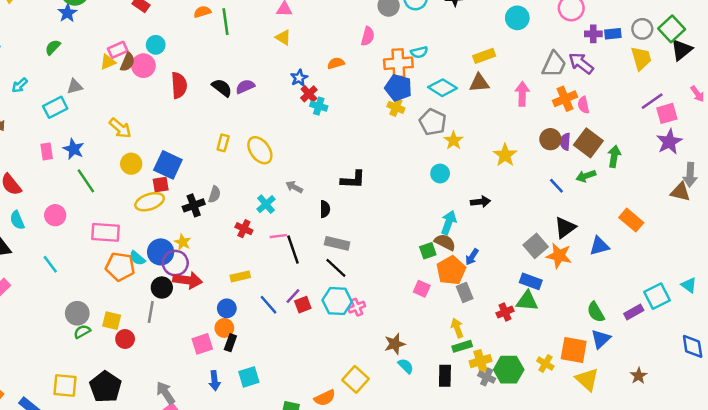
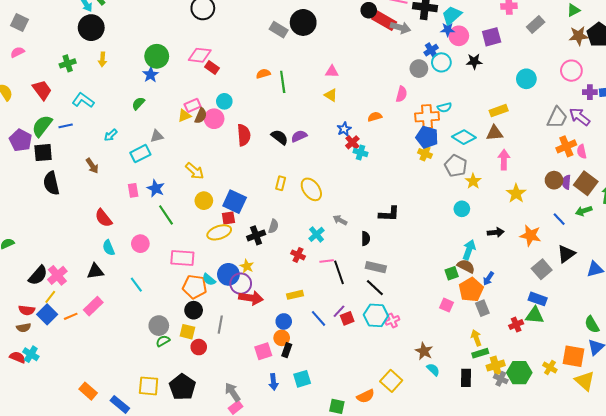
pink arrow: (522, 94) -> (504, 160), moved
orange star: (559, 256) -> (530, 235), moved
black circle: (162, 288) -> (194, 310), moved
brown star: (395, 344) -> (424, 351), turned -30

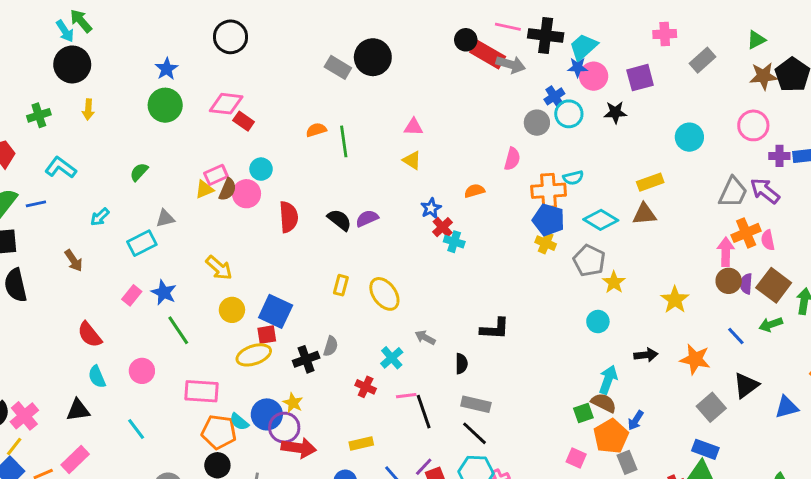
blue star: (151, 75) -> (167, 69), moved
pink arrow: (504, 160) -> (726, 252), moved
pink rectangle: (133, 190) -> (132, 295), turned 48

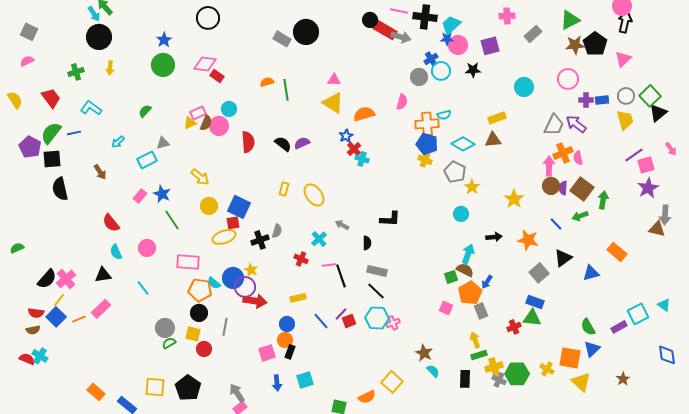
green triangle: (756, 40) -> (570, 20), size x1.5
yellow triangle: (412, 160) -> (333, 103), size x1.6
orange semicircle: (474, 191) -> (364, 114), moved, size x1.5

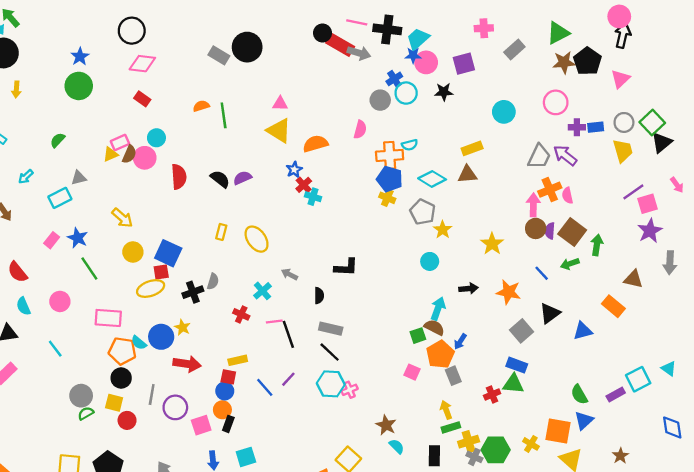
pink diamond: (205, 64) -> (142, 64), moved
brown triangle: (657, 229) -> (633, 279), moved
purple circle: (245, 287) -> (175, 407), moved
red square: (349, 321) -> (228, 377), moved, turned 32

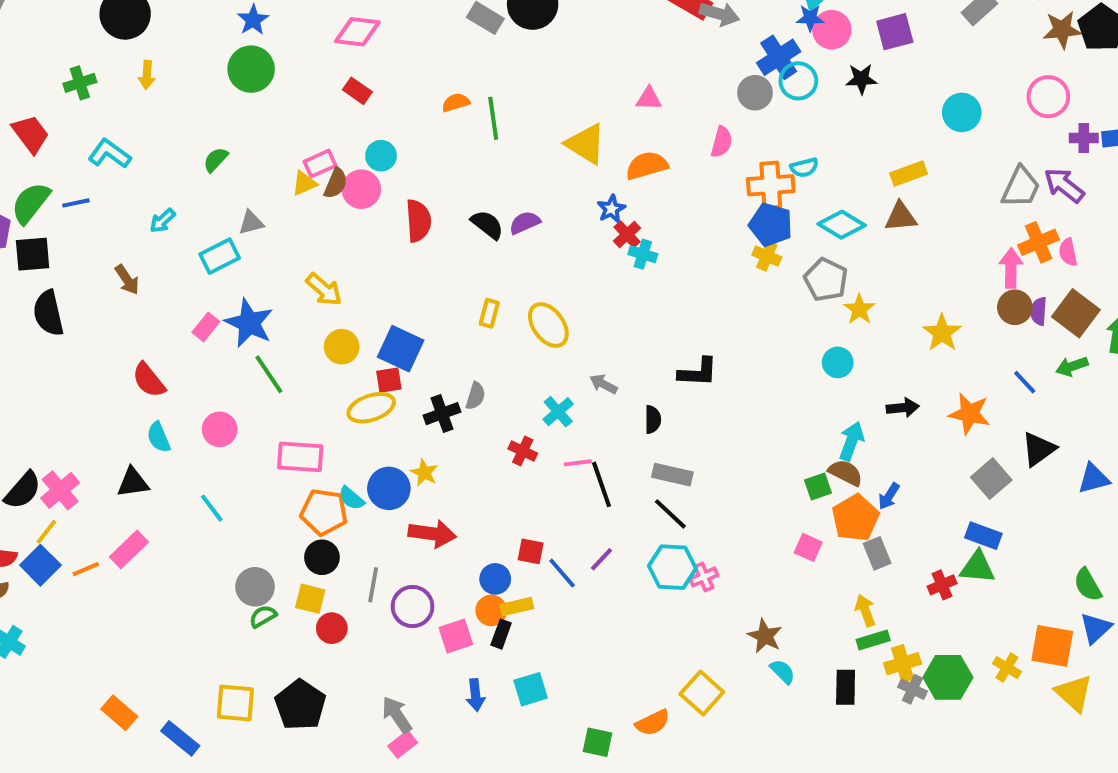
blue cross: (394, 79) -> (779, 57), size x1.5
pink triangle: (280, 104) -> (649, 99), moved
blue star: (78, 238) -> (249, 323), size x1.4
yellow rectangle: (238, 360) -> (517, 606), moved
red square: (228, 377) -> (531, 551), moved

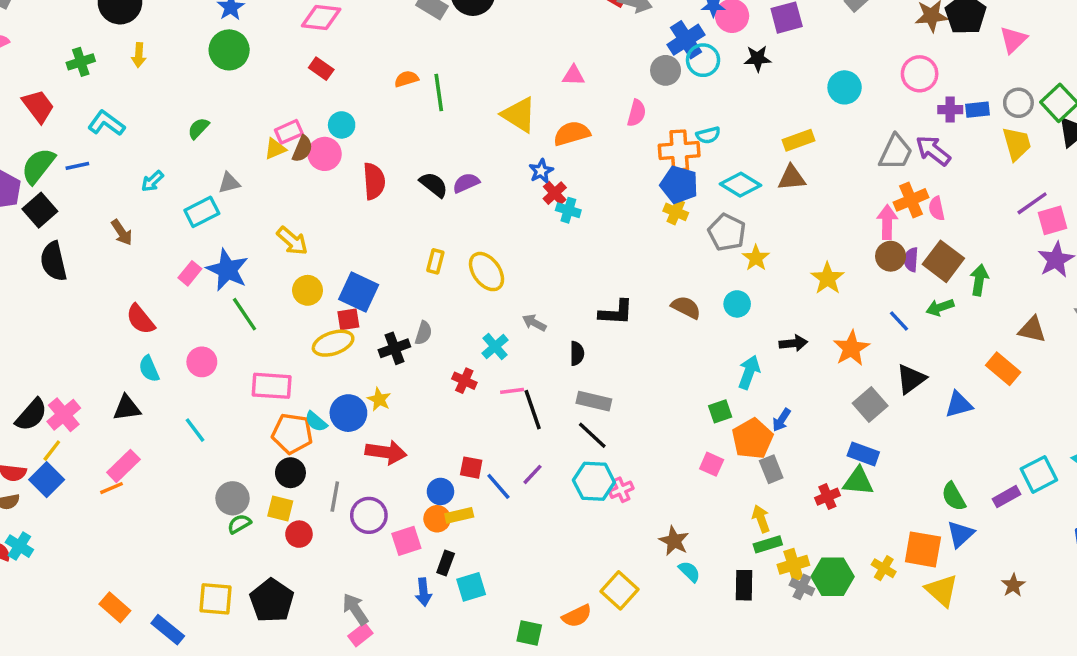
black square: (33, 254) -> (40, 210), turned -36
orange star: (970, 414) -> (851, 348), turned 30
brown semicircle: (846, 473) -> (686, 307), moved
orange line: (86, 569) -> (111, 488), moved
black rectangle: (501, 634) -> (446, 563), moved

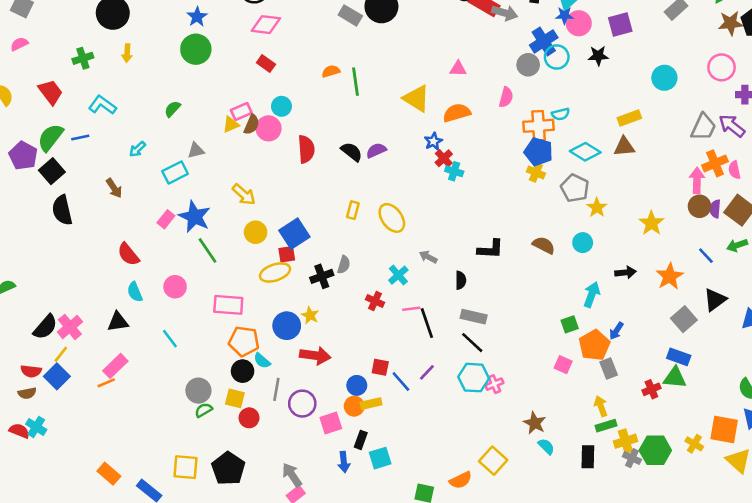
blue square: (359, 292) -> (294, 234), turned 32
cyan semicircle: (316, 422) -> (262, 361), moved

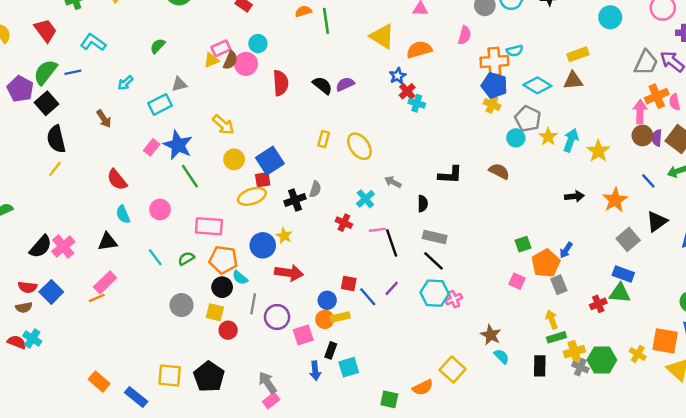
cyan circle: (583, 243) -> (516, 138), moved
cyan arrow: (592, 295) -> (571, 140), moved
yellow line: (61, 354) -> (55, 169), moved
green semicircle: (204, 410) -> (186, 258), moved

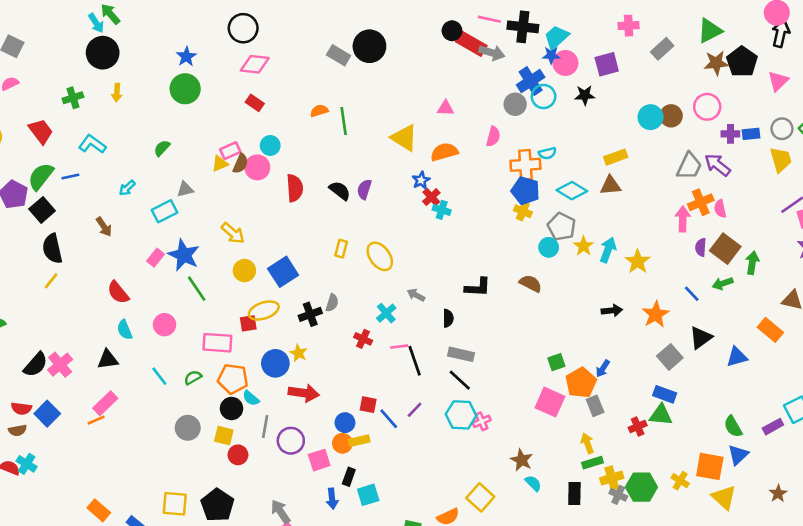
purple semicircle: (345, 84) -> (364, 189), turned -48
brown circle: (642, 135) -> (671, 116), moved
red square: (263, 180) -> (248, 323), moved
pink square: (517, 281) -> (550, 402), size x1.6

